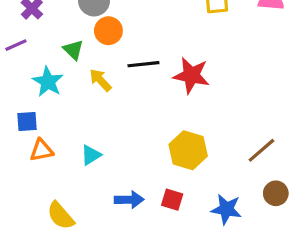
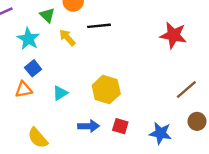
red star: (191, 75) -> (173, 35), moved
blue square: (27, 122) -> (33, 68), moved, turned -35
yellow hexagon: (188, 150) -> (106, 90), moved

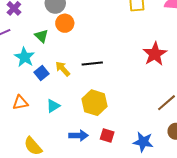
black line: (99, 26) -> (92, 63), moved
red star: (173, 35) -> (155, 54), turned 30
yellow arrow: (67, 38) -> (63, 69), moved
blue square: (33, 68) -> (41, 73), moved

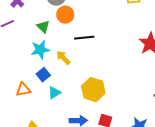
cyan star: (25, 57) -> (40, 50), moved, turned 30
black line: (92, 63) -> (84, 38), moved
blue square: (41, 73) -> (43, 75), moved

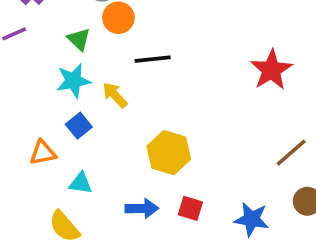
cyan triangle: (54, 93) -> (81, 183), moved, turned 40

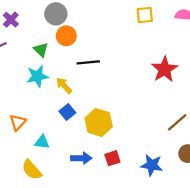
blue square: (79, 126) -> (67, 112), moved
orange triangle: (43, 153) -> (18, 122), turned -36
red square: (190, 208) -> (112, 158), turned -35

